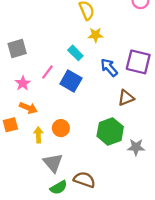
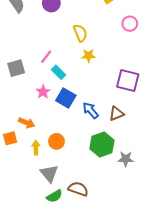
cyan rectangle: (75, 53) -> (59, 72), moved
blue arrow: (109, 68) -> (91, 110), moved
pink line: (47, 72) -> (46, 57), moved
pink star: (23, 83) -> (43, 92), moved

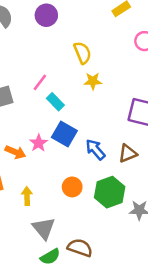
pink star: (43, 92) -> (39, 143), moved
orange arrow: (27, 123) -> (15, 152), moved
orange circle: (56, 141) -> (72, 187), moved

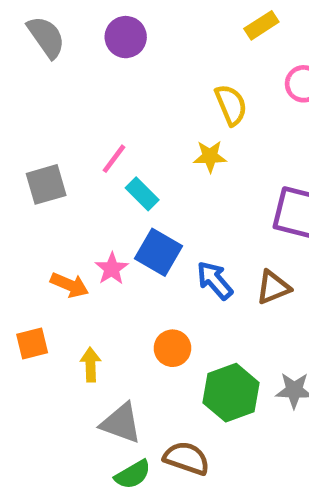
yellow semicircle: (82, 53) -> (231, 105), moved
green hexagon: (110, 192) -> (231, 393), moved
gray triangle: (44, 228) -> (121, 423), turned -30

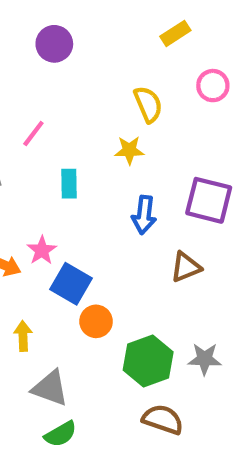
pink line: (114, 159) -> (33, 134), moved
cyan rectangle: (142, 194) -> (69, 184), turned 44
blue square: (158, 252) -> (71, 284), moved
blue arrow: (215, 280) -> (144, 215), moved, turned -132
brown semicircle: (187, 458) -> (163, 419), moved

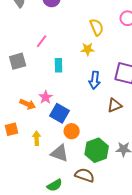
gray triangle: (50, 388) -> (60, 153), moved
brown semicircle: (163, 419) -> (85, 175), moved

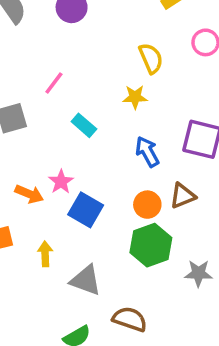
cyan rectangle: (59, 65) -> (84, 125), turned -48
blue arrow: (95, 80) -> (147, 152), turned 144
orange circle: (72, 131) -> (147, 205), moved
green hexagon: (97, 150) -> (151, 245), moved

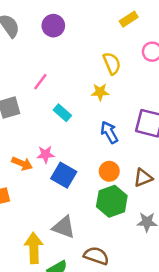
pink star: (61, 182) -> (46, 154), turned 30
brown triangle: (183, 196) -> (143, 178), moved
yellow arrow: (45, 254) -> (34, 248), moved, size x1.6

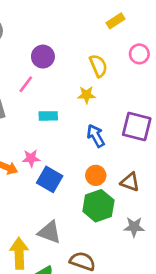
purple circle: (53, 26) -> (43, 57), moved
cyan rectangle: (62, 113) -> (48, 116), turned -42
brown triangle: (143, 178) -> (130, 182), turned 42

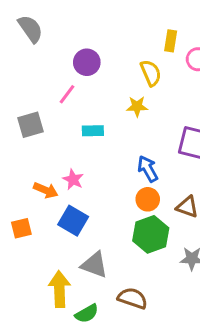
yellow rectangle: (116, 21) -> (171, 41), moved, turned -48
blue arrow: (96, 136) -> (148, 169), moved
pink star: (31, 158) -> (73, 180), turned 30
blue square: (50, 179) -> (73, 221), moved

